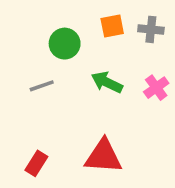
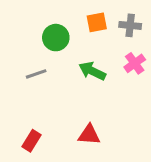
pink cross: (156, 88) -> (135, 63), moved
red triangle: (103, 156) -> (89, 135), size x0.7

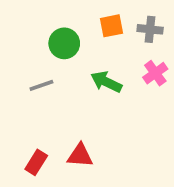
red triangle: (89, 135) -> (80, 155), moved

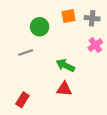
green arrow: (106, 82) -> (65, 65), moved
red triangle: (80, 155) -> (64, 89), moved

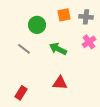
gray line: (26, 53) -> (24, 49), turned 56
green arrow: (65, 65) -> (58, 49), moved

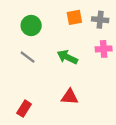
green circle: (37, 25) -> (31, 25), moved
pink cross: (89, 42) -> (104, 49), turned 32

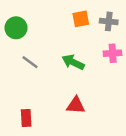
green circle: (31, 25) -> (16, 28), moved
red rectangle: (24, 109) -> (26, 118), turned -35

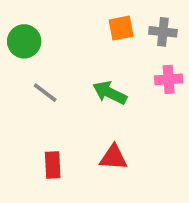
red rectangle: (26, 118) -> (53, 165), moved

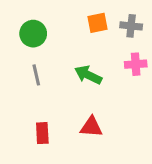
green circle: (24, 41) -> (33, 34), moved
gray line: (45, 93) -> (36, 75), turned 40

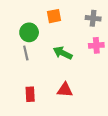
orange square: (97, 23) -> (54, 16), moved
green circle: (33, 34) -> (29, 32), moved

